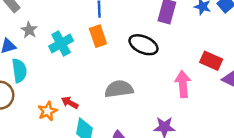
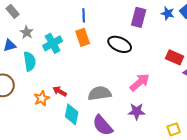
cyan semicircle: (19, 71) -> (30, 61), moved
pink arrow: (183, 84) -> (140, 82), moved, turned 55
gray semicircle: (119, 89) -> (100, 93), moved

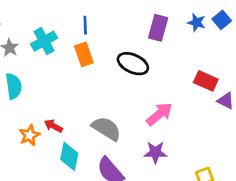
cyan cross: (53, 43) -> (44, 41), moved
gray semicircle: (100, 93) -> (106, 129), turned 40

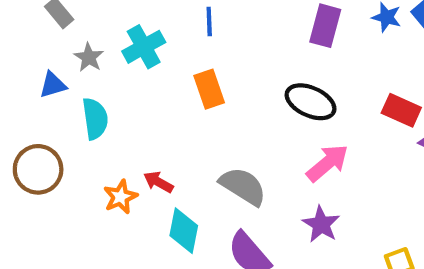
orange rectangle: (84, 54) -> (209, 89), moved
black ellipse: (133, 64) -> (311, 102), moved
purple star: (155, 152) -> (321, 224), turned 30

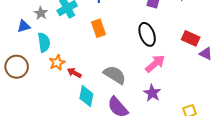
black ellipse: (311, 102) -> (147, 34), turned 45
orange star: (120, 197) -> (57, 63), moved

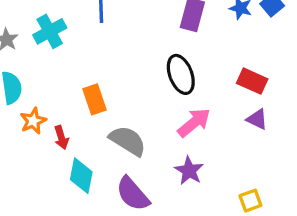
orange rectangle: (99, 28) -> (95, 99), moved
purple triangle: (206, 54) -> (257, 119), moved
red arrow: (74, 73) -> (61, 137), turned -136

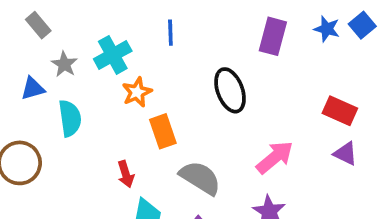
black ellipse: (181, 74) -> (230, 90), moved
orange star: (33, 121) -> (137, 92), moved

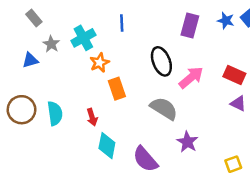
cyan semicircle: (70, 118) -> (55, 113), moved
pink arrow: (275, 157) -> (191, 77), moved
gray semicircle: (200, 178) -> (164, 108), moved

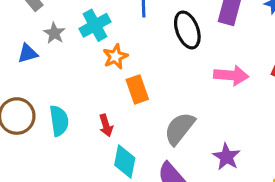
black ellipse: (161, 61) -> (187, 30), moved
pink arrow: (191, 77) -> (231, 75), turned 45
gray semicircle: (164, 108) -> (180, 129), moved, turned -84

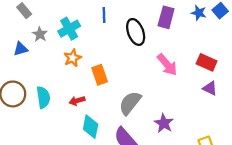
orange star: (115, 57) -> (73, 58), moved
pink arrow: (231, 75) -> (167, 65), turned 45
red arrow: (106, 125) -> (77, 101), turned 91

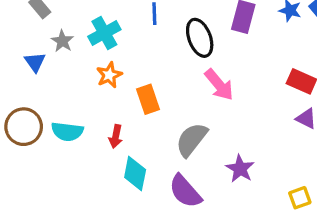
blue triangle: (21, 49) -> (35, 62), turned -49
pink arrow: (167, 65) -> (219, 85), moved
cyan semicircle: (43, 97) -> (67, 132), turned 105
red arrow: (77, 101) -> (116, 136), turned -63

